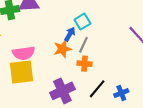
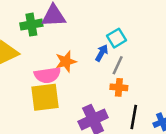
orange star: (62, 49) -> (66, 62), moved
black line: (97, 89) -> (134, 117), turned -30

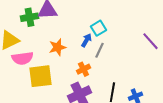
pink semicircle: (47, 75) -> (22, 58), moved
orange cross: (119, 87) -> (83, 69), moved, turned -32

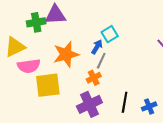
orange star: (57, 47) -> (66, 54), size x1.4
gray line: (99, 50) -> (101, 61), moved

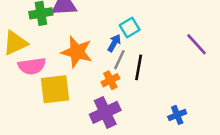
orange star: (66, 54) -> (77, 52), turned 30
black line: (125, 102) -> (139, 67), moved

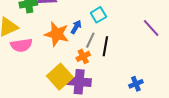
blue arrow: (114, 43) -> (76, 27), moved
yellow square: (55, 89) -> (60, 77), moved, turned -35
purple cross: (105, 112) -> (79, 82), turned 30

